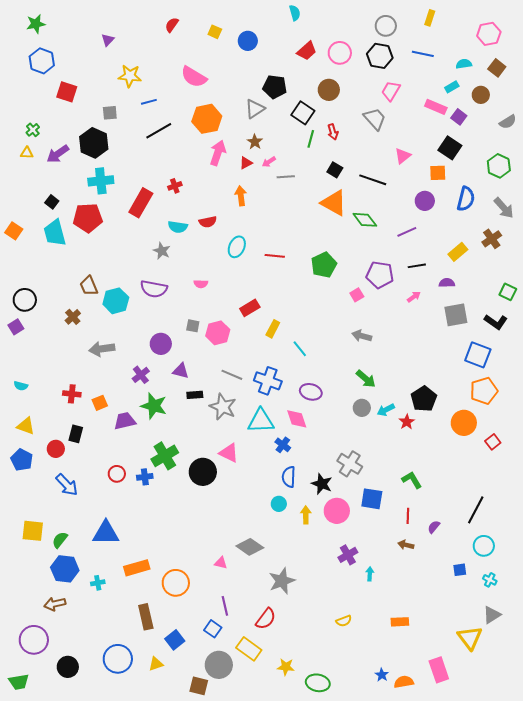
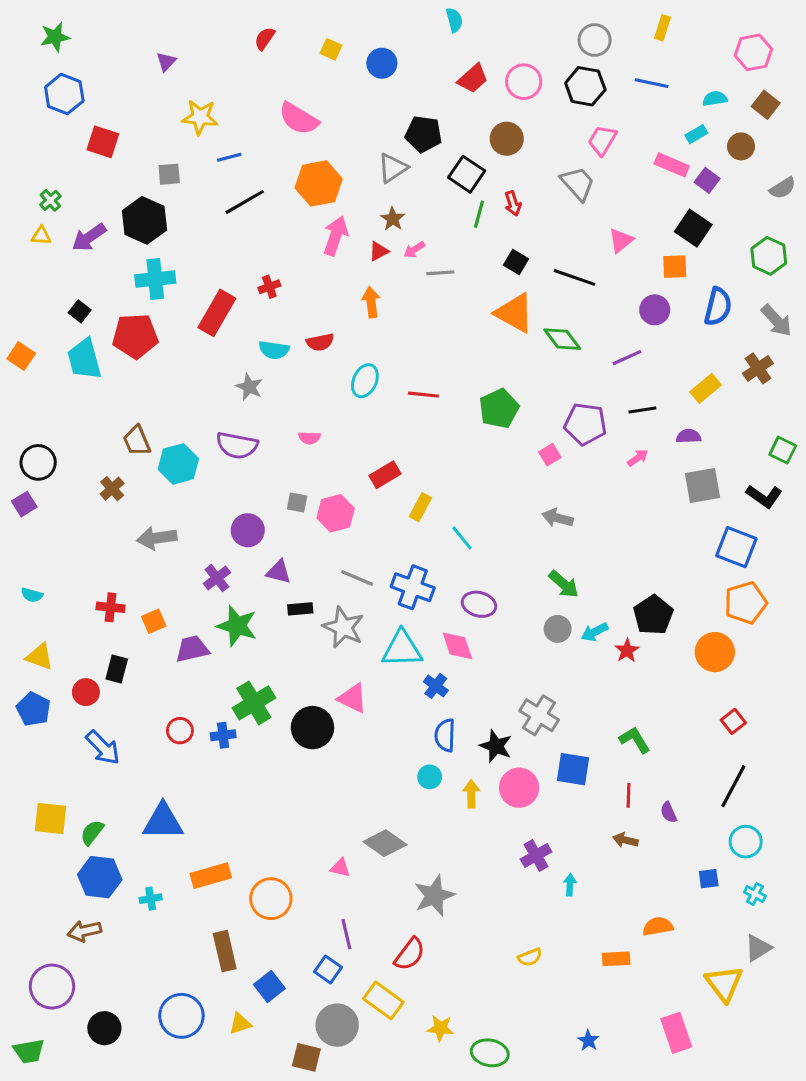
red square: (493, 442) -> (733, 721), moved
purple semicircle: (434, 527) -> (669, 812), turned -64
orange semicircle: (404, 682) -> (658, 926), moved

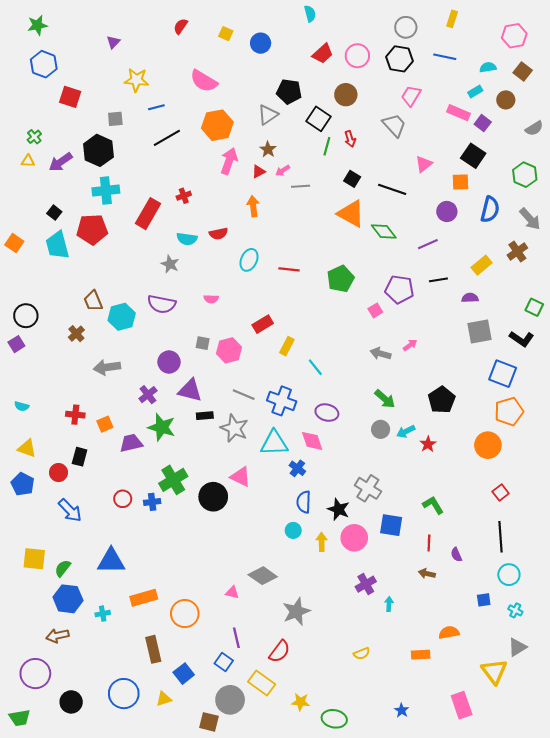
pink arrow: (638, 458) -> (410, 345), moved
purple triangle: (279, 572) -> (190, 390), size x1.4
black pentagon: (653, 615) -> (442, 400), moved
black line: (733, 786) -> (501, 537), turned -32

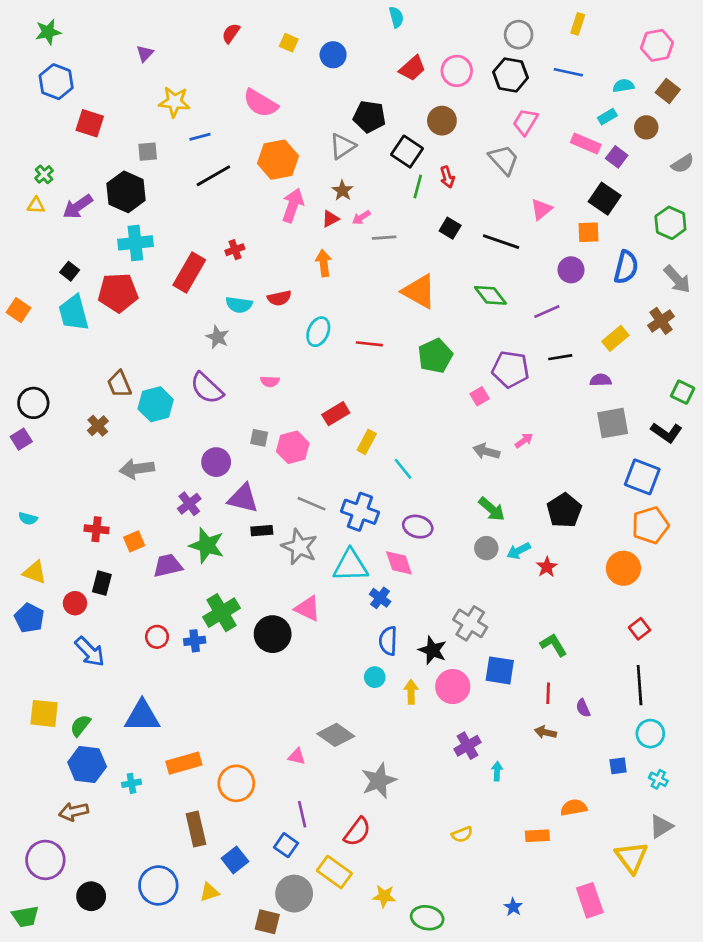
orange triangle: (351, 214) -> (419, 291), moved
purple semicircle: (162, 304) -> (207, 388), turned 32

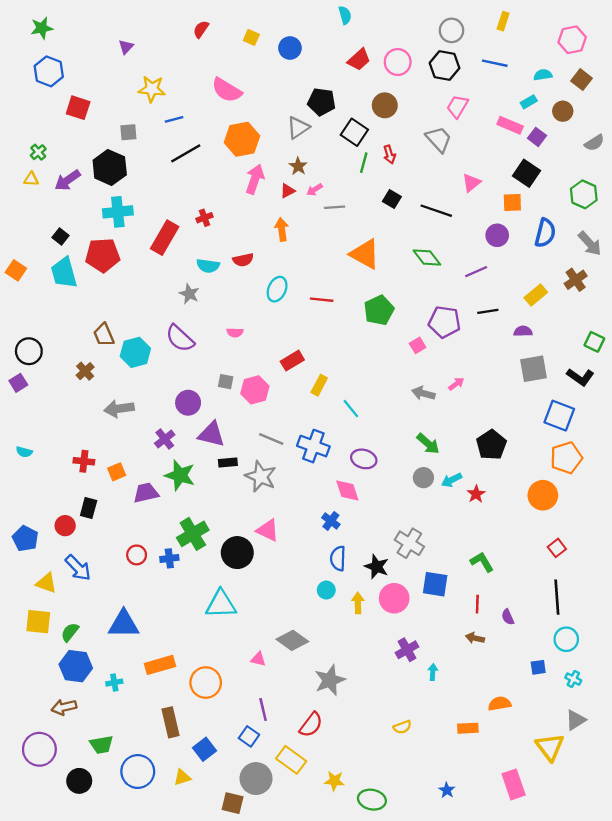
cyan triangle: (351, 566) -> (221, 604), moved
yellow triangle: (35, 572) -> (46, 583), moved
green trapezoid: (25, 916) -> (101, 745), moved

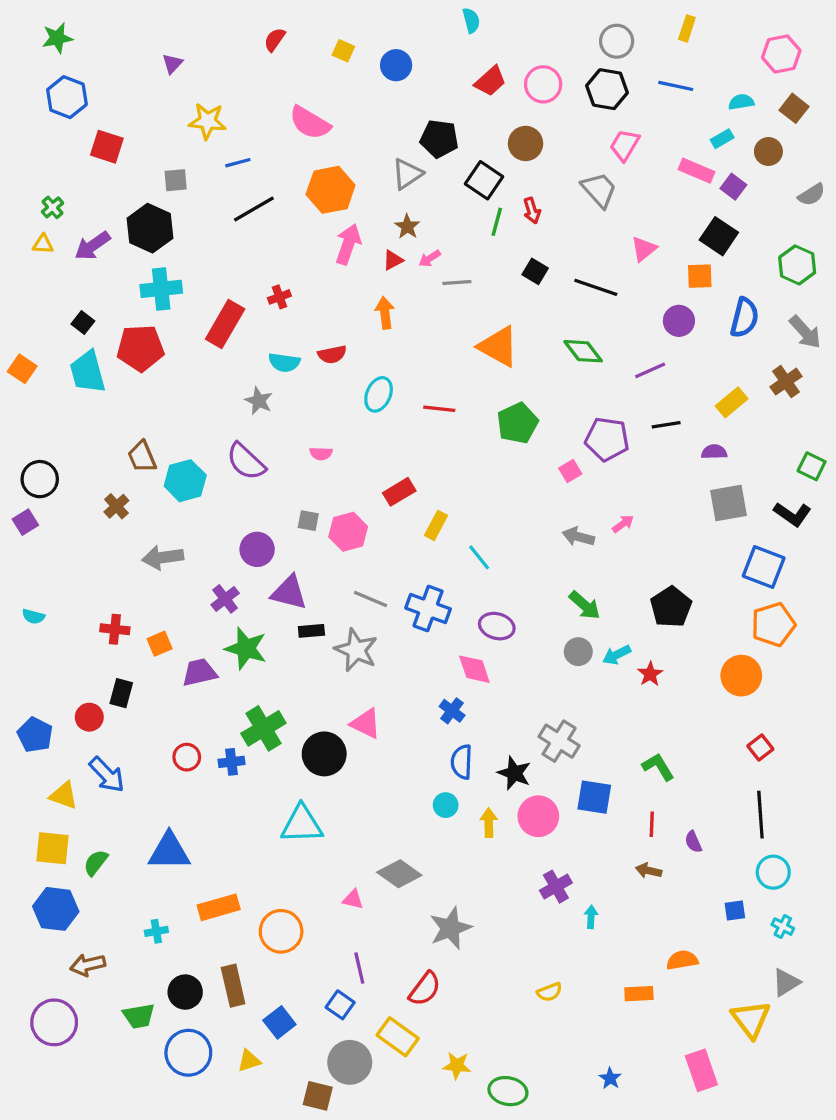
blue hexagon: (76, 666) -> (56, 909), moved
black circle: (79, 781) -> (185, 992), moved

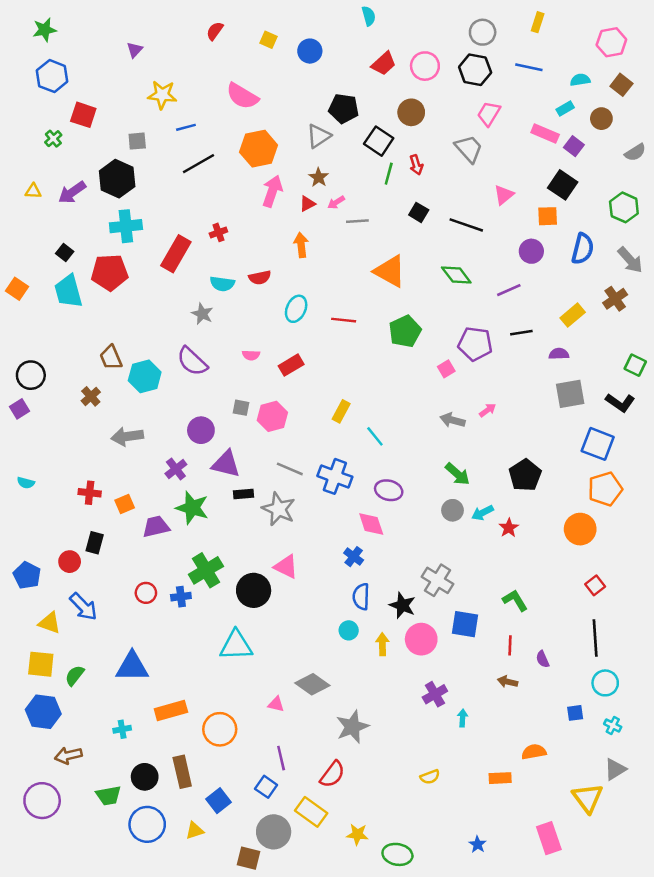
green cross: (53, 207) -> (53, 139), moved
red rectangle: (399, 492) -> (291, 365), moved

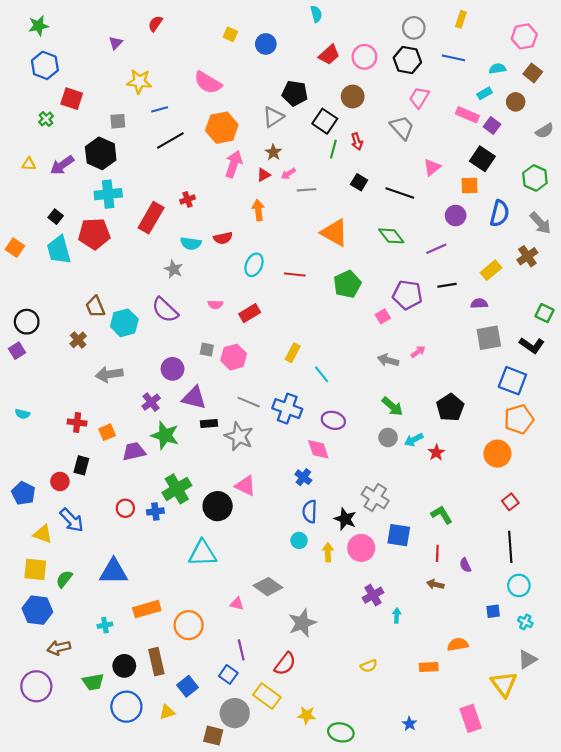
red semicircle: (215, 31) -> (155, 24), moved

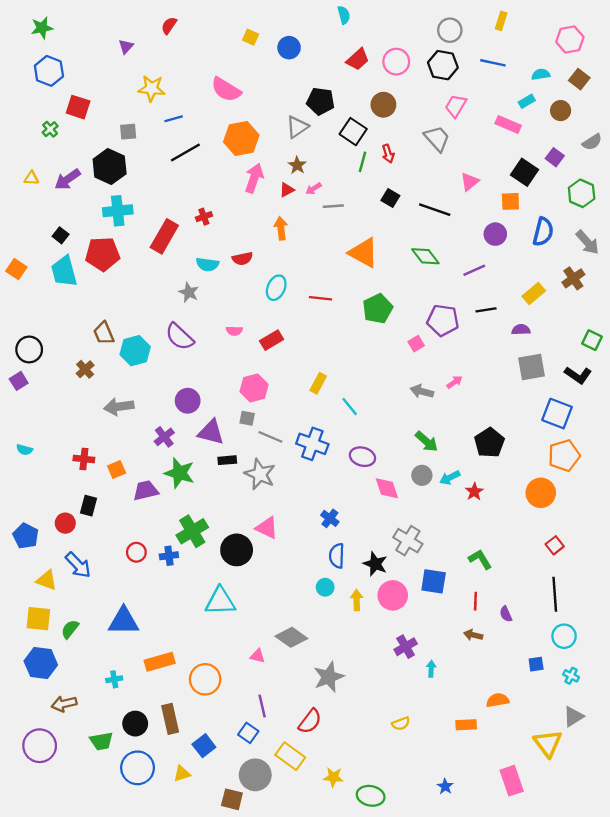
purple square: (492, 125) -> (555, 157), moved
gray square: (207, 350) -> (247, 418), moved
pink diamond: (318, 449) -> (387, 488), moved

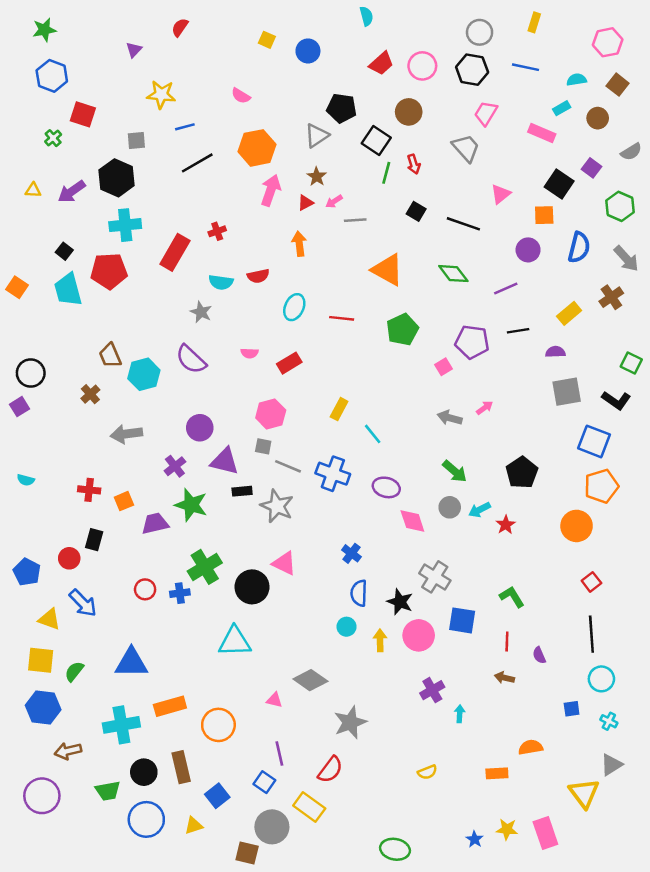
pink semicircle: (226, 90) -> (241, 96), size x0.6
cyan cross: (114, 679) -> (121, 725), size x2.0
yellow star: (333, 777) -> (507, 829), moved

